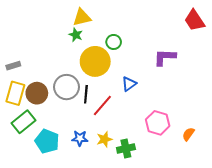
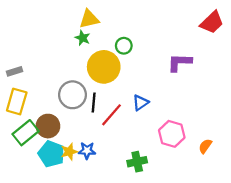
red trapezoid: (194, 20) -> (212, 22), turned -100
blue triangle: (129, 84) -> (141, 103), moved
brown circle: (37, 93) -> (48, 126), moved
yellow star: (104, 139) -> (69, 152), moved

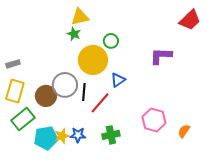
blue triangle: (141, 103) -> (118, 80), moved
brown circle: (48, 126) -> (46, 96), moved
cyan pentagon: (51, 154) -> (46, 138), turned -30
green cross: (137, 162) -> (111, 135), moved

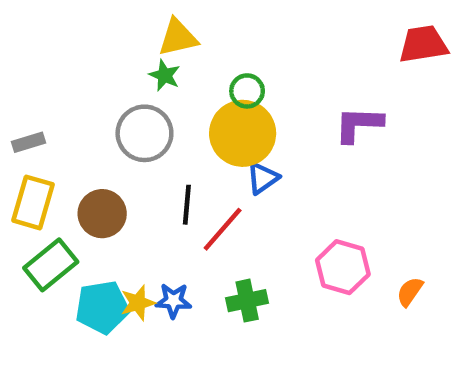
red trapezoid: (190, 20) -> (423, 44), turned -145
yellow circle: (93, 60) -> (243, 133), moved
gray circle: (65, 85) -> (144, 133), moved

